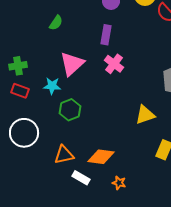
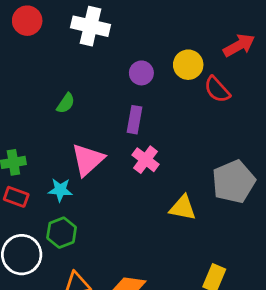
green hexagon: (70, 110) -> (62, 233), moved
yellow triangle: (145, 115) -> (183, 208), moved, turned 30

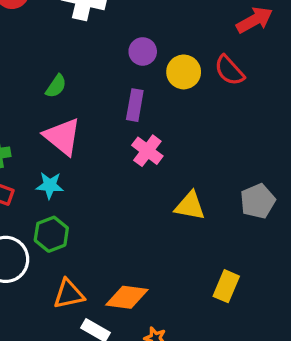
yellow circle: (188, 65) -> (184, 72), moved
pink triangle: (88, 160) -> (62, 137), moved, turned -39
gray pentagon: (234, 182) -> (258, 201), moved, size x0.7

